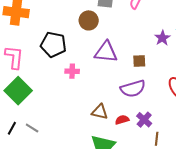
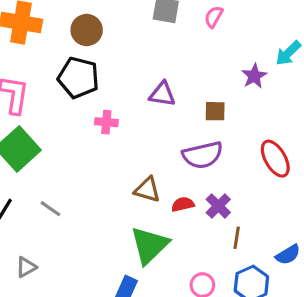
brown circle: (89, 20) -> (87, 30), moved
purple triangle: (106, 52) -> (162, 94), size x0.7
gray line: (32, 128) -> (50, 209), moved

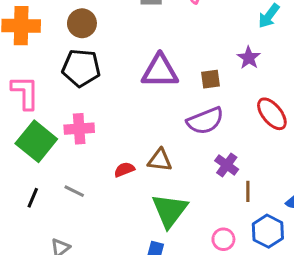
purple star: (254, 76) -> (249, 58), moved
purple triangle: (162, 94) -> (160, 71), size x1.5
pink cross: (106, 122) -> (79, 129), moved, size x1.4
red semicircle: (183, 204) -> (124, 170), moved

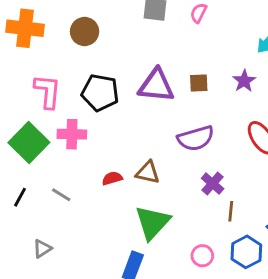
black pentagon: (81, 68) -> (100, 93), moved
brown square: (210, 79) -> (199, 83), moved
pink L-shape: (25, 92) -> (48, 91), moved

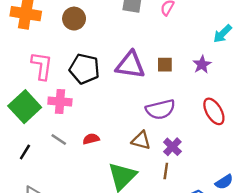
brown triangle: (148, 172) -> (141, 140), moved
gray line: (61, 195) -> (59, 140), moved
black line: (20, 197) -> (25, 152), moved
brown line: (231, 211) -> (166, 171), moved

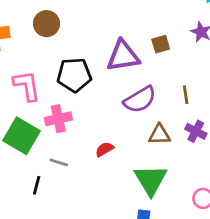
purple semicircle: (160, 109) -> (140, 100), moved
gray line: (59, 140) -> (59, 162), moved
brown line: (166, 171) -> (186, 95), moved

